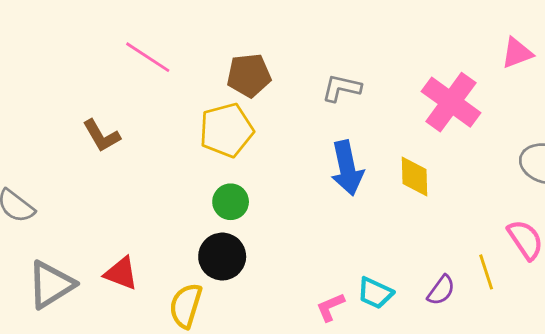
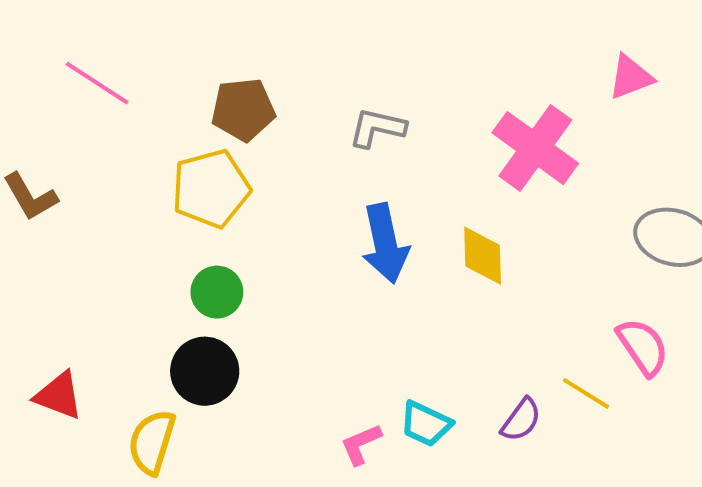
yellow line: (486, 272) -> (586, 393), turned -40

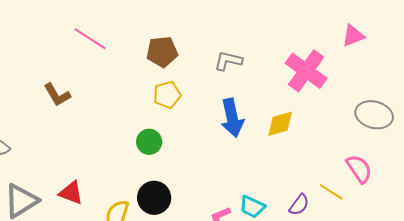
yellow pentagon: (211, 189) -> (167, 95), moved, size x0.7
yellow diamond: (483, 256) -> (280, 124), turned 76
black circle: (205, 371) -> (154, 198), moved

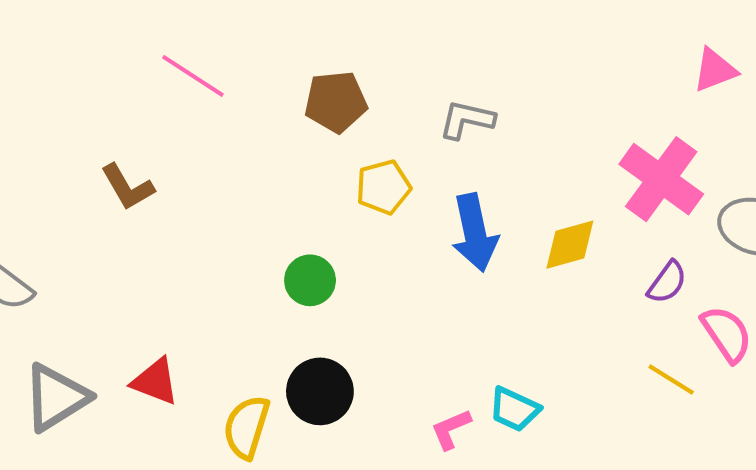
pink cross: (306, 71) -> (661, 179), moved
yellow pentagon: (167, 95) -> (383, 187), moved
purple semicircle: (299, 205) -> (667, 282), moved

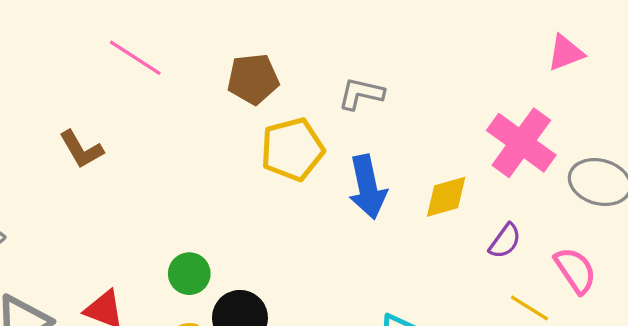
yellow pentagon: (383, 187) -> (292, 149), size x1.4
green circle: (310, 280) -> (189, 274), moved
purple semicircle: (667, 282) -> (505, 241), moved

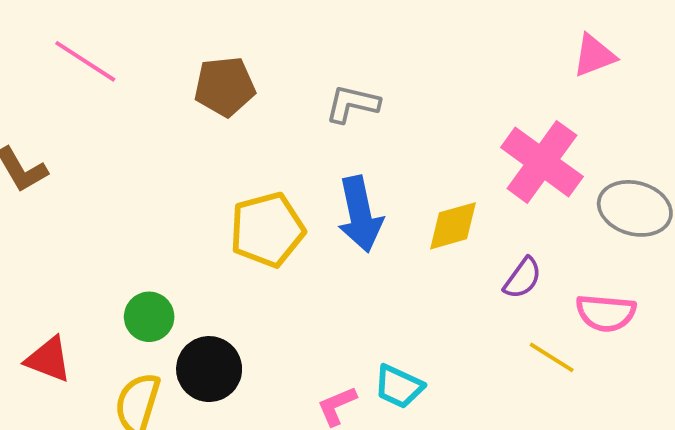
yellow pentagon: (292, 149) -> (267, 230), moved
pink semicircle: (575, 270) -> (606, 313), turned 129

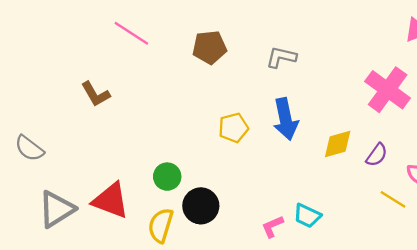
yellow diamond: (453, 226) -> (338, 144), moved
yellow pentagon: (267, 230) -> (233, 128), size x0.7
red triangle: (48, 359) -> (111, 200), size x1.4

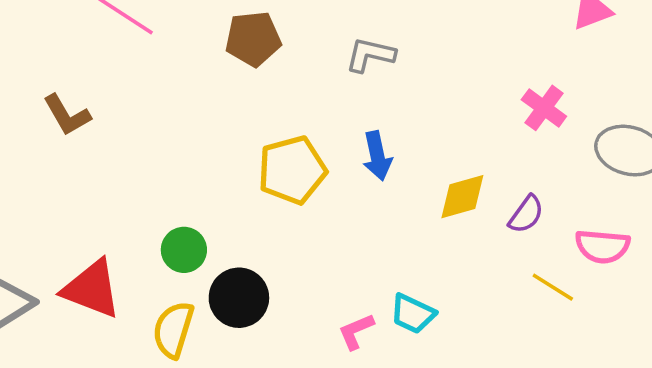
pink cross: (388, 90) -> (544, 108), size x0.6
blue arrow: (286, 119) -> (377, 156), size x0.7
yellow pentagon: (233, 128) -> (292, 170), size x1.4

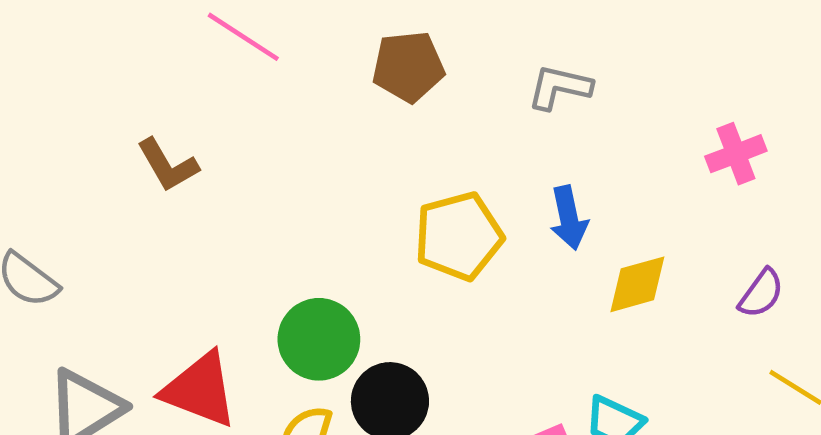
pink cross: (544, 108) -> (736, 154), moved, turned 33
yellow diamond: (462, 197) -> (637, 284), moved
green circle: (184, 250) -> (319, 339), size x1.4

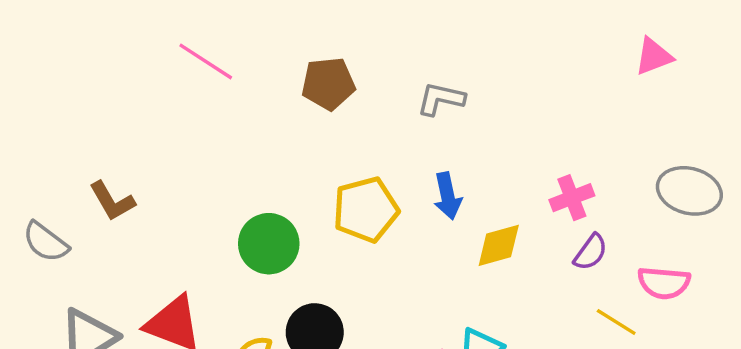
pink cross: (736, 154) -> (572, 198), moved
brown L-shape: (168, 165) -> (112, 201), moved
green circle: (319, 339) -> (269, 244), moved

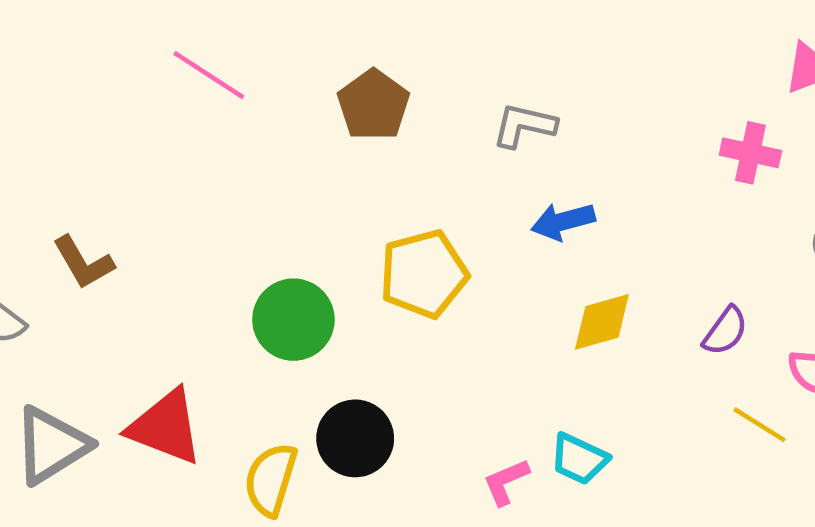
brown pentagon: (328, 84) -> (373, 105), turned -30
blue arrow: (448, 196) -> (563, 221), moved, turned 87
pink cross: (572, 198) -> (750, 153), moved, turned 33

